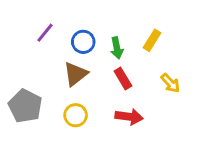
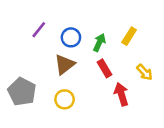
green arrow: (117, 48) -> (99, 43), turned -144
red arrow: (129, 117) -> (121, 94), moved, turned -115

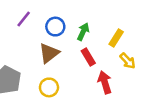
yellow rectangle: (129, 36) -> (116, 38), moved

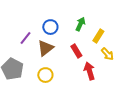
purple line: (24, 19) -> (25, 38), moved
green arrow: (83, 32) -> (80, 24), moved

